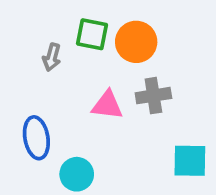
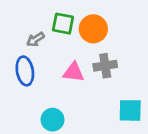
gray arrow: (52, 57) -> (35, 39), turned 42
blue ellipse: (36, 138) -> (25, 71), moved

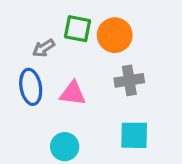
pink triangle: (74, 72) -> (73, 93), moved
cyan square: (130, 110) -> (134, 135), moved

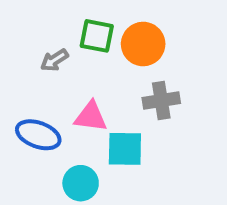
blue ellipse: (31, 87) -> (38, 135), moved, turned -60
cyan square: (134, 135) -> (125, 149), moved

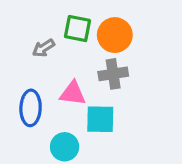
gray cross: (161, 100) -> (113, 74), moved
blue ellipse: (38, 135) -> (31, 108), turned 72

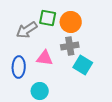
gray arrow: (44, 48) -> (27, 30), size x1.5
cyan square: (100, 119) -> (83, 65), moved, turned 30

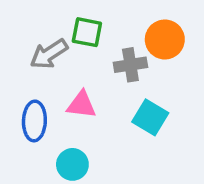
orange circle: (71, 22) -> (165, 39), moved
gray cross: (70, 46) -> (130, 65), moved

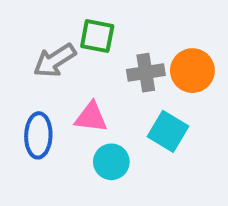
orange circle: (165, 39) -> (192, 71), moved
cyan circle: (72, 164) -> (111, 162), moved

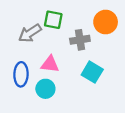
orange circle: (192, 71) -> (106, 22), moved
cyan circle: (111, 162) -> (45, 89), moved

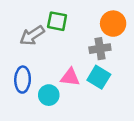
gray cross: (80, 40) -> (100, 49), moved
pink triangle: (50, 64) -> (70, 77), moved

